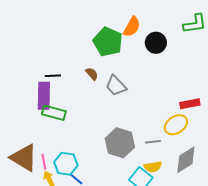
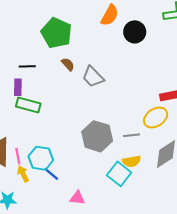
green pentagon: (108, 42) -> (56, 33), moved
purple rectangle: (44, 96) -> (18, 87), size x0.6

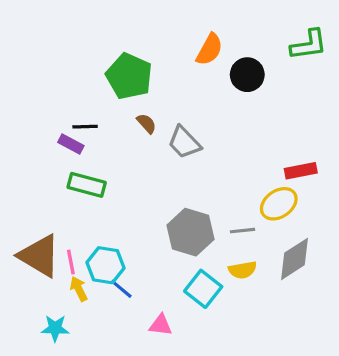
purple rectangle: (18, 87) -> (71, 144), moved, turned -63
cyan square: (119, 174) -> (203, 289), moved

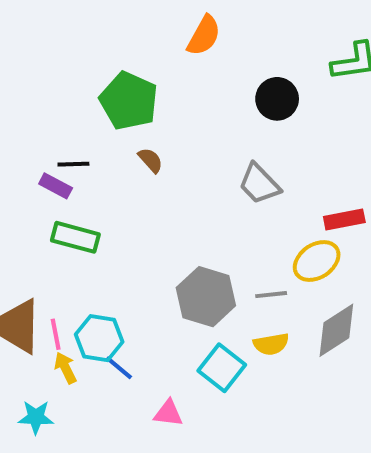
orange semicircle: (209, 49) -> (204, 36), moved
gray trapezoid: (184, 142) -> (259, 184), moved

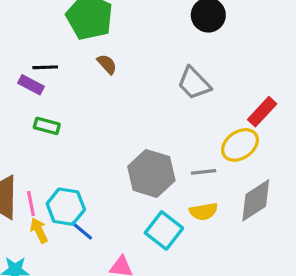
red rectangle: (344, 219) -> (262, 112), turned -36
green rectangle: (75, 237) -> (47, 126), size x0.7

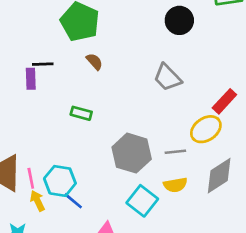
purple rectangle: (31, 85) -> (31, 79), turned 60
green rectangle: (47, 126) -> (81, 113), moved

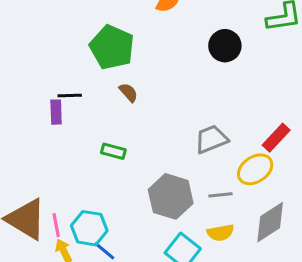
gray trapezoid: (167, 77) -> (211, 139), moved, turned 112

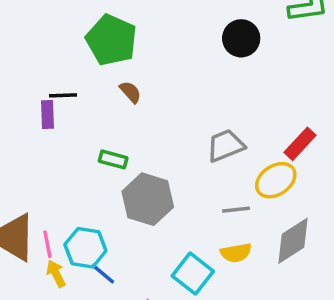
gray hexagon: (171, 196) -> (148, 199), moved

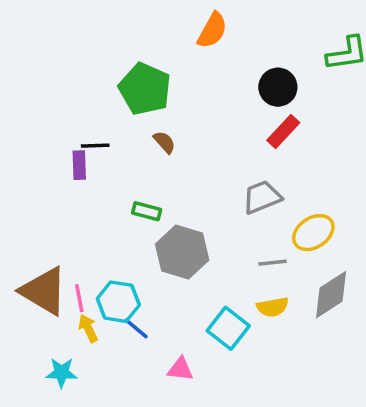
red rectangle: (300, 144) -> (283, 131), moved

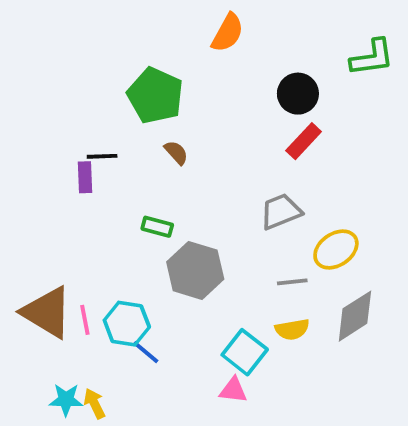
yellow arrow: (88, 328) -> (94, 404), moved
pink triangle: (180, 369) -> (233, 390), moved

